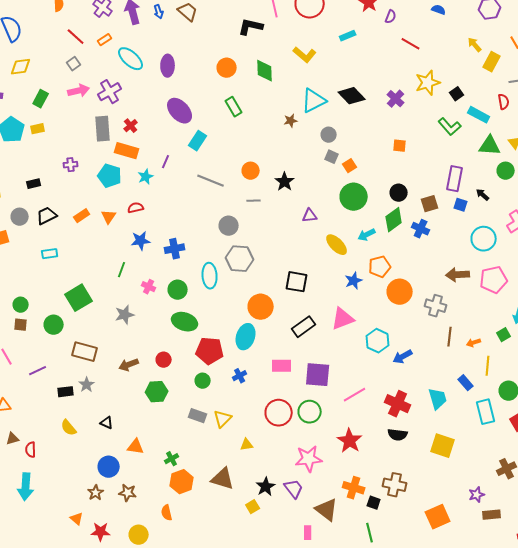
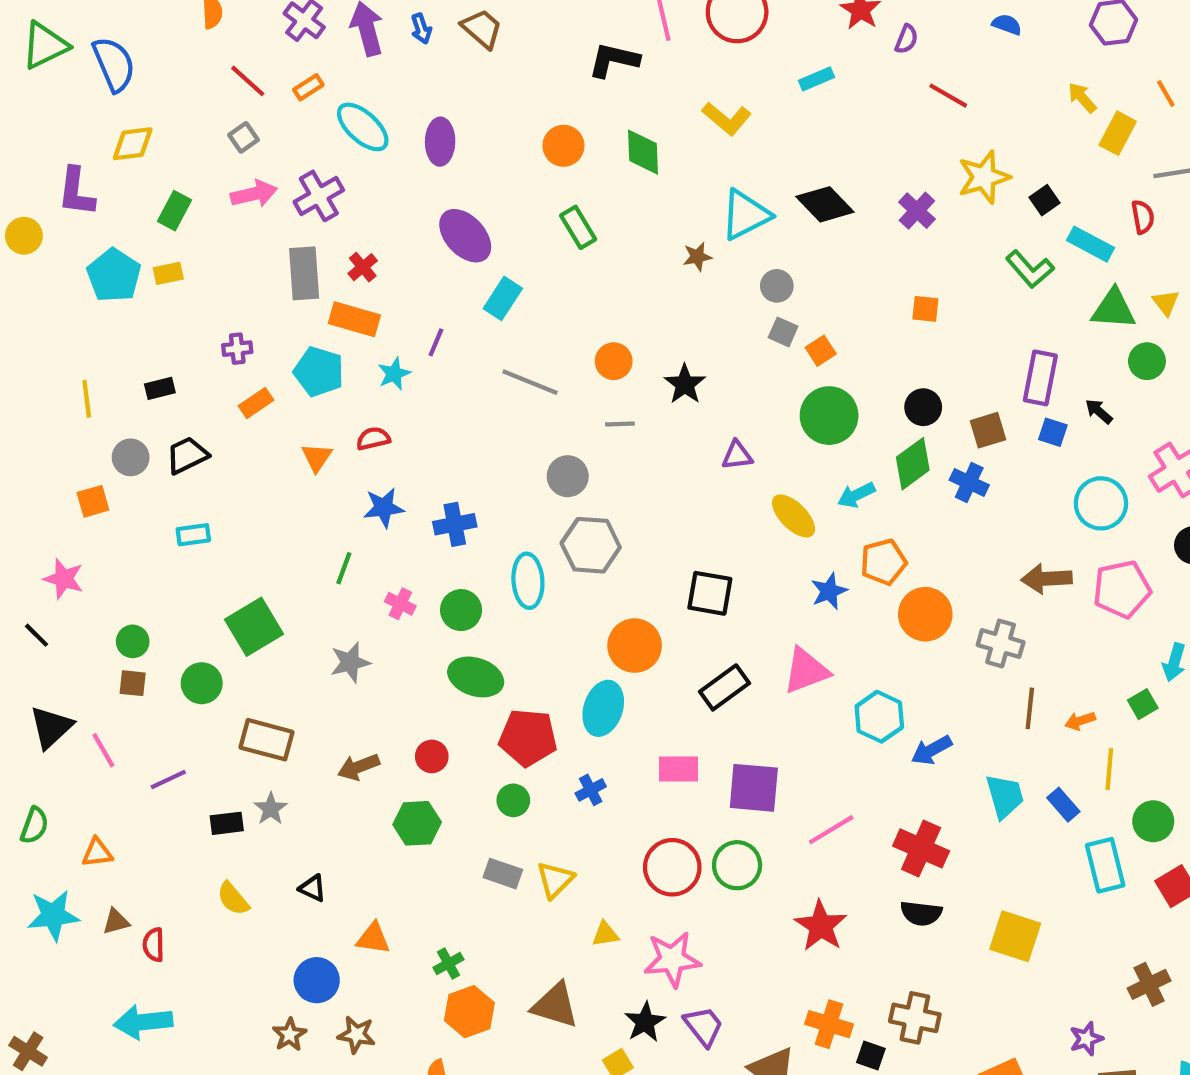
orange rectangle: (82, 216) -> (256, 403), moved
cyan trapezoid: (438, 399) -> (1005, 796), moved
pink star: (309, 459) -> (672, 959), moved
cyan arrow: (26, 487) -> (143, 1022), turned 80

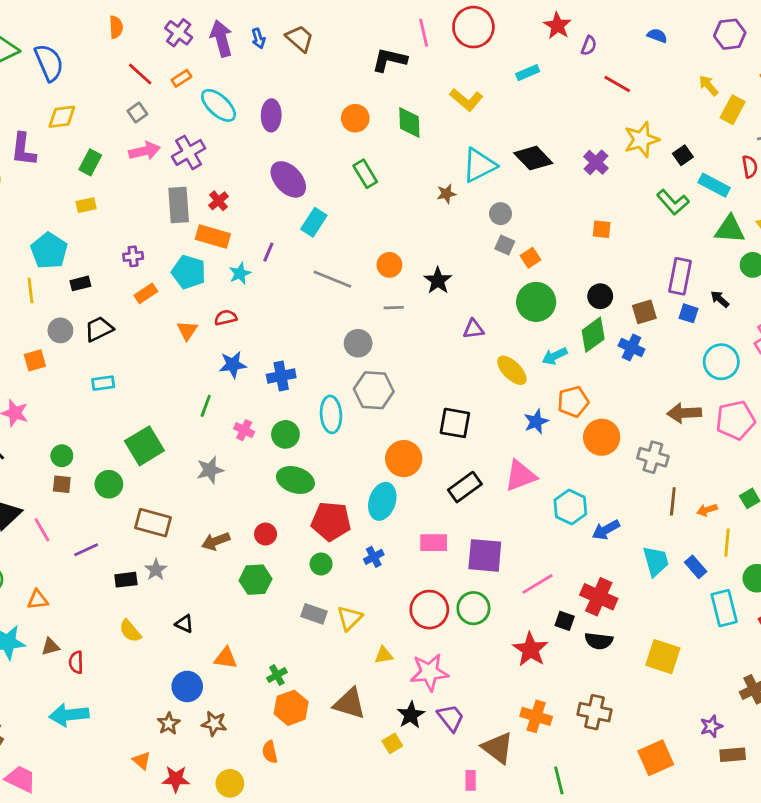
cyan pentagon: (114, 275) -> (49, 251), moved
black square: (871, 1055) -> (565, 621), moved

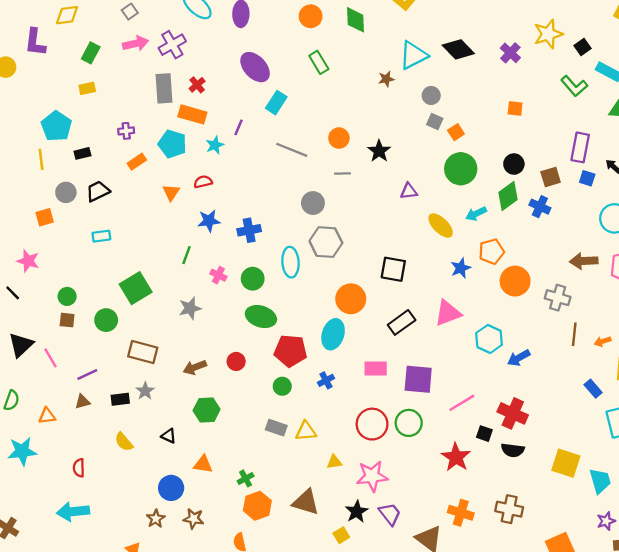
cyan trapezoid: (656, 561) -> (600, 481), moved
green hexagon: (256, 580) -> (207, 410), moved
yellow triangle: (350, 618) -> (306, 431), turned 40
brown triangle: (50, 647) -> (82, 402), moved

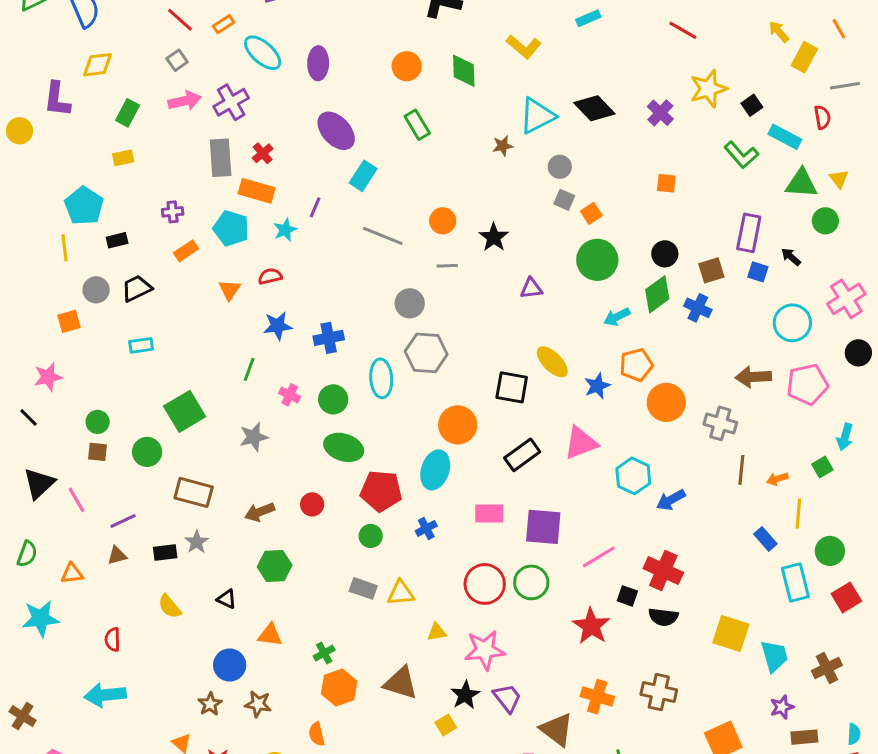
yellow ellipse: (441, 226) -> (552, 362), moved
pink star: (28, 261) -> (48, 377), turned -30

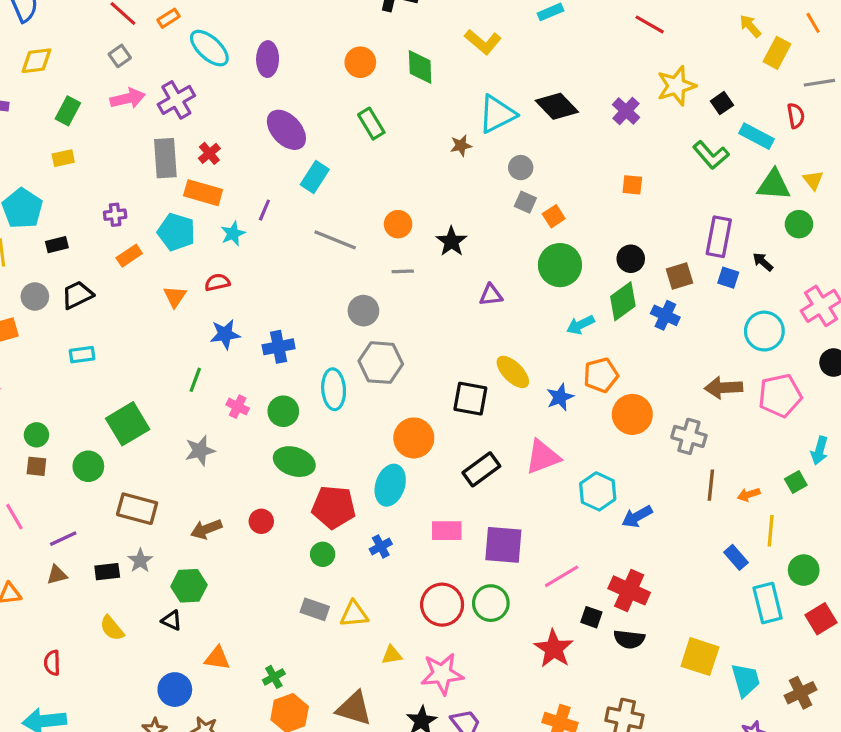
green hexagon: (275, 566) -> (189, 586), moved

